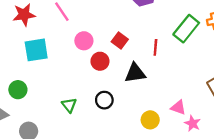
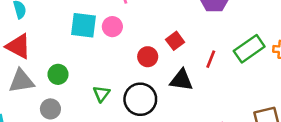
pink circle: (84, 41) -> (112, 27), moved
green circle: (18, 90) -> (58, 74), moved
black circle: (104, 100) -> (140, 99), size x1.6

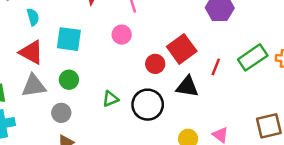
cyan square: (84, 25) -> (69, 39), moved
red square: (175, 41) -> (182, 49), size x1.6
green triangle: (101, 94) -> (110, 99), turned 30

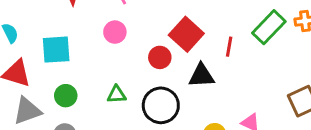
green triangle: (110, 99) -> (117, 95), moved, turned 30

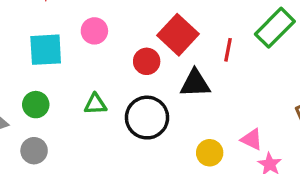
cyan square: (56, 50) -> (46, 50), moved

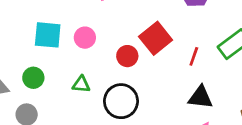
pink circle: (94, 31) -> (85, 38), moved
black triangle: (195, 83) -> (200, 97), moved

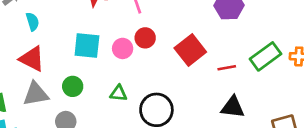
red circle: (127, 56) -> (145, 38), moved
red line: (194, 56) -> (227, 68), turned 60

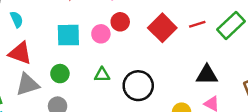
red line: (227, 68) -> (197, 24), moved

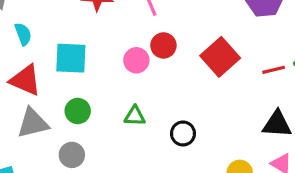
red line: (197, 24) -> (274, 70), moved
cyan square: (68, 35) -> (71, 58), moved
black circle: (138, 86) -> (183, 133), size x0.6

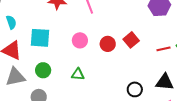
red circle: (163, 45) -> (108, 44), moved
red square: (220, 57) -> (131, 40), size x0.7
black circle: (183, 133) -> (135, 89), moved

